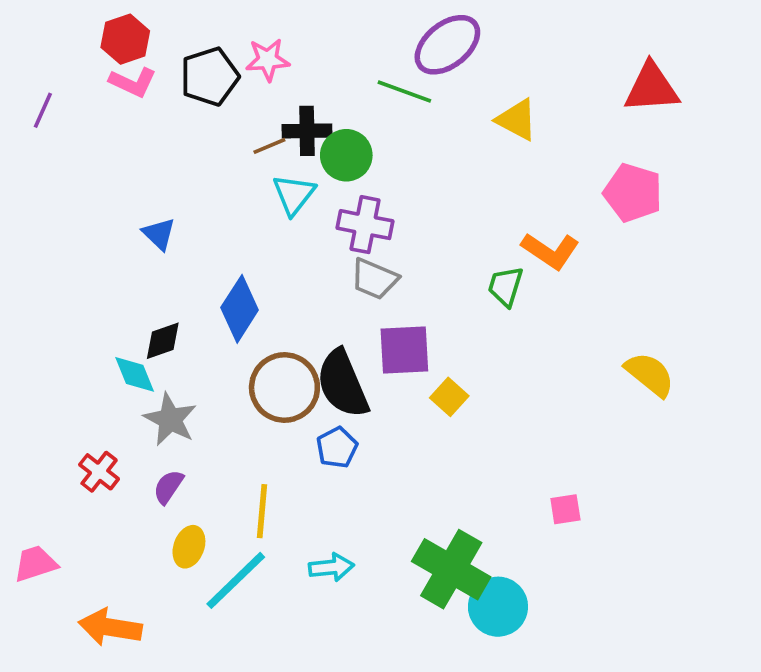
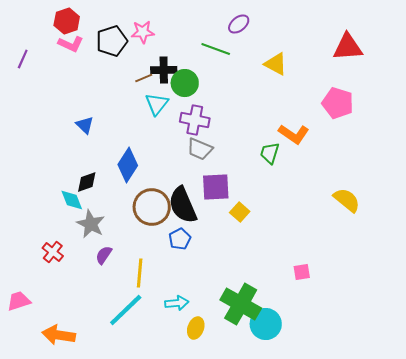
purple ellipse: (447, 45) -> (239, 24), size x0.6
purple semicircle: (168, 487) -> (104, 255), moved
yellow ellipse: (189, 547) -> (196, 328), moved

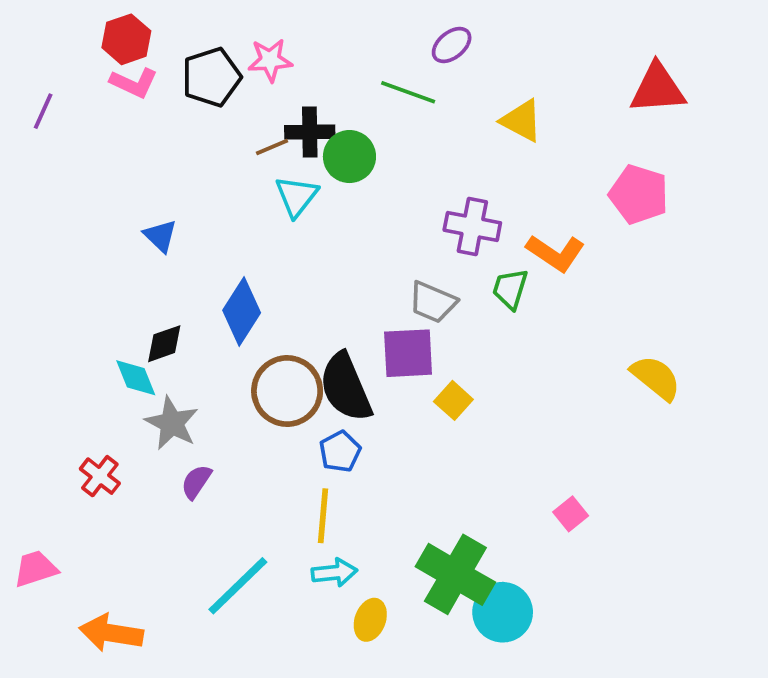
purple cross: (195, 120) -> (472, 226), moved
gray trapezoid: (200, 149) -> (433, 302), moved
pink square: (302, 272) -> (571, 514), turned -30
yellow line: (140, 273) -> (323, 516), moved

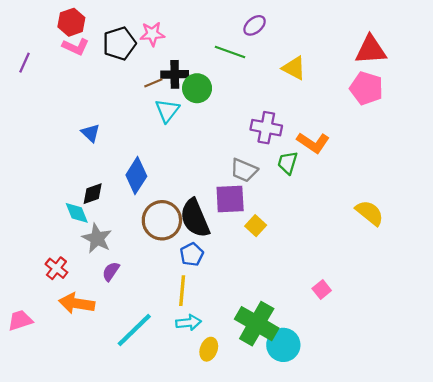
pink pentagon: (639, 194) -> (366, 88), moved
orange arrow: (111, 633) -> (77, 303), moved

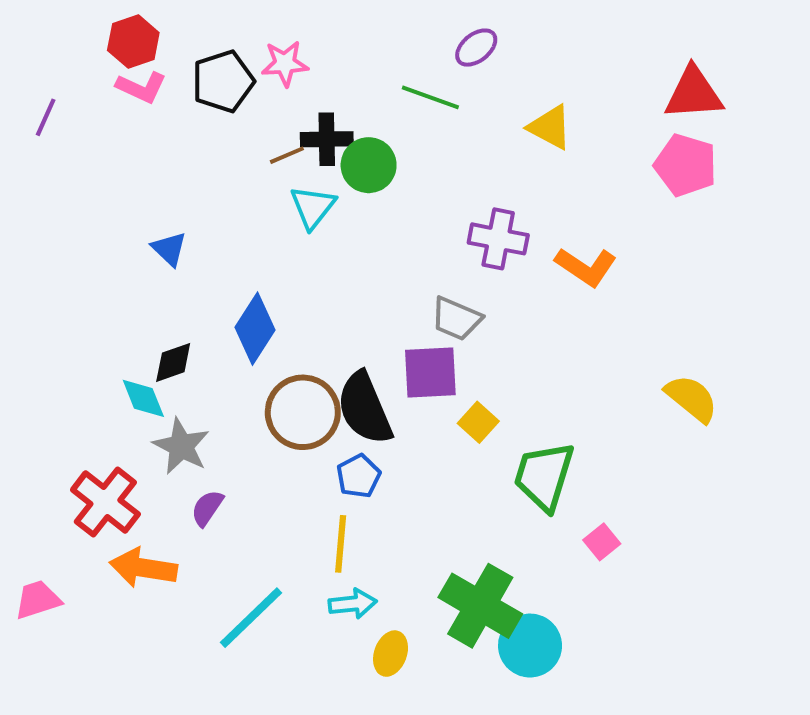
green trapezoid: (288, 163) -> (544, 476), moved, size x1.6
red cross: (56, 268) -> (105, 502), size x1.6

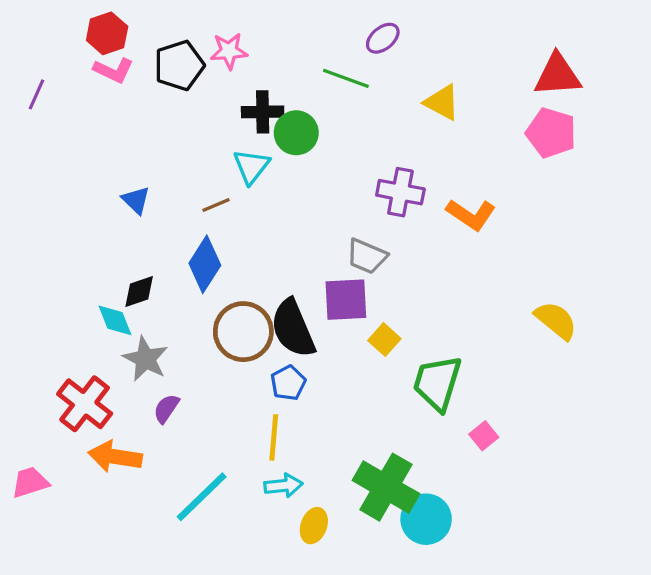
brown line: (287, 155) -> (216, 205), moved

